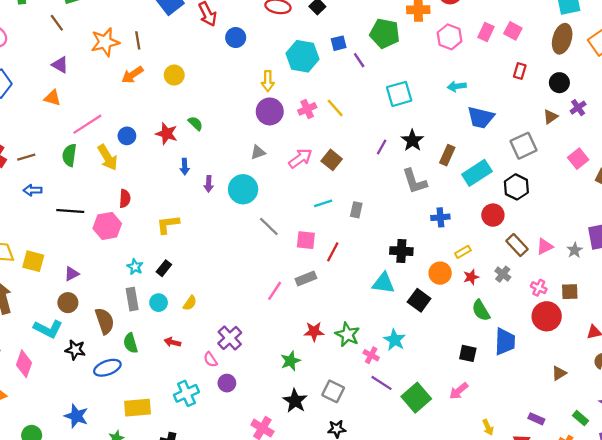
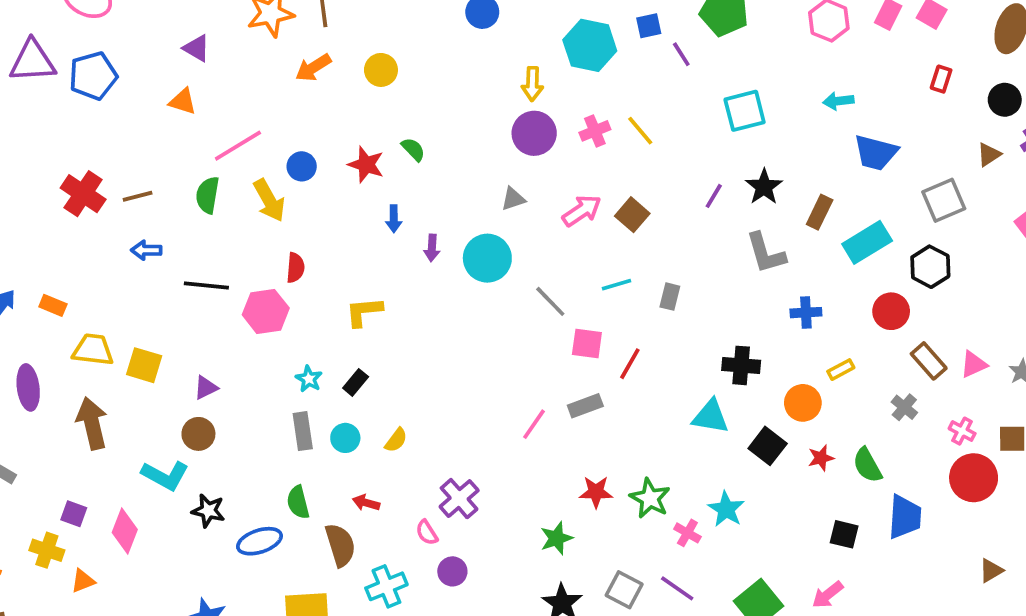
gray line: (269, 226) -> (550, 301), moved
red star: (471, 277) -> (821, 458), moved
brown semicircle: (105, 321) -> (340, 545), moved
purple line: (381, 383) -> (677, 588), moved

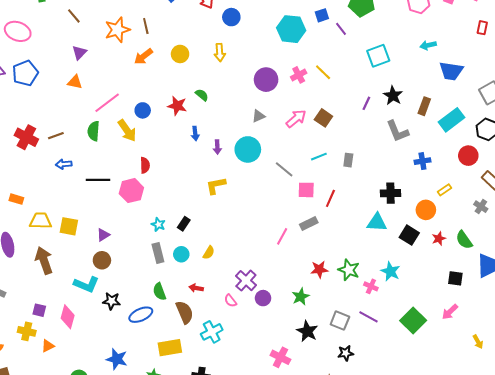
purple triangle: (196, 48) -> (79, 53), turned 49
yellow arrow: (532, 84) -> (220, 53), moved
yellow L-shape: (364, 312) -> (216, 186), moved
purple circle: (452, 571) -> (263, 298), moved

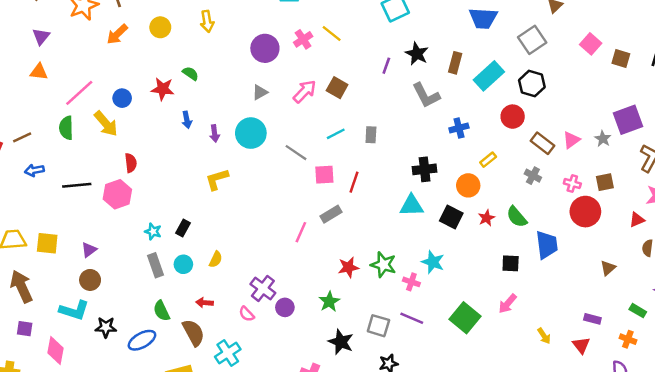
purple square: (39, 310) -> (25, 329), moved

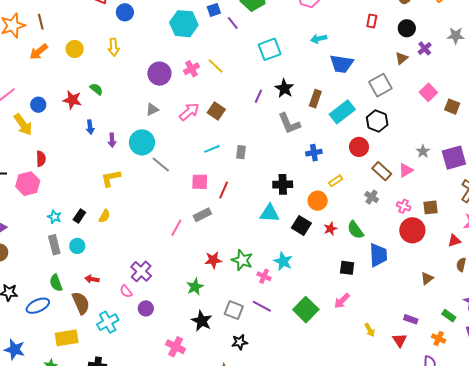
gray star: (603, 139) -> (423, 151), moved
gray line: (296, 153) -> (161, 165), moved
yellow semicircle: (216, 259) -> (104, 216), moved
purple circle: (285, 307) -> (146, 308), moved

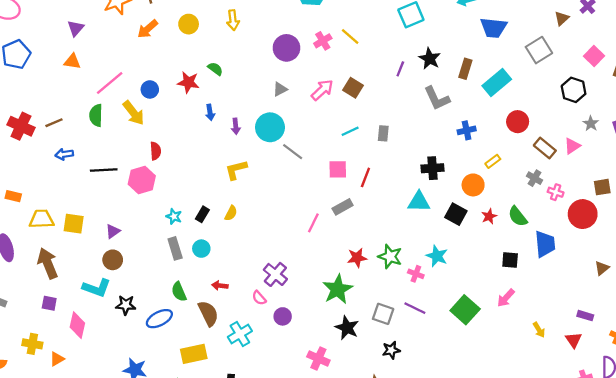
black hexagon: (377, 121) -> (574, 90), moved
pink cross: (404, 206) -> (556, 192), moved
green star: (195, 287) -> (338, 289), size x1.5

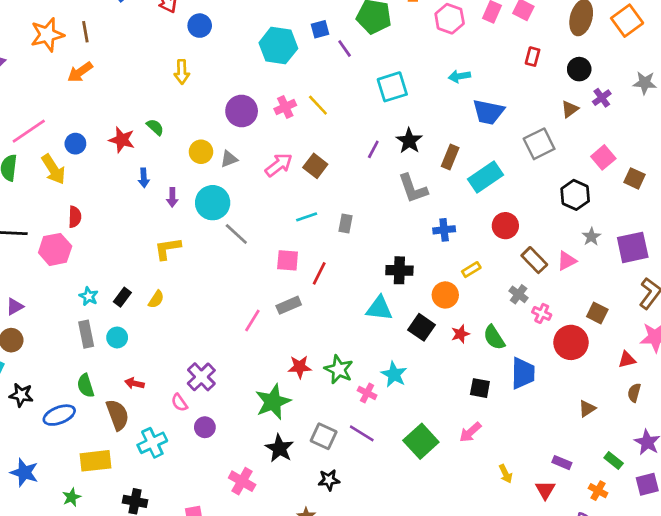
yellow circle: (189, 24) -> (201, 152), moved
brown square: (602, 187) -> (597, 313), turned 30

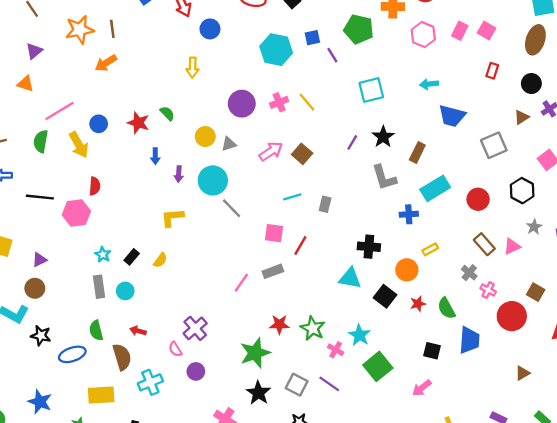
cyan rectangle: (485, 177) -> (435, 188), moved
red circle: (505, 226) -> (478, 199), moved
green square: (421, 441) -> (378, 366), moved

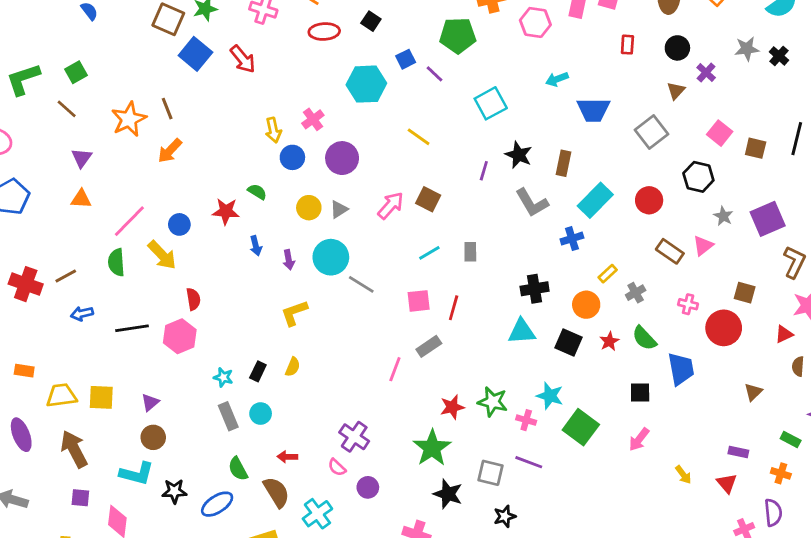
blue circle: (210, 29) -> (292, 157), moved
pink cross: (279, 102) -> (313, 119), moved
gray cross: (469, 273) -> (636, 293), moved, turned 35

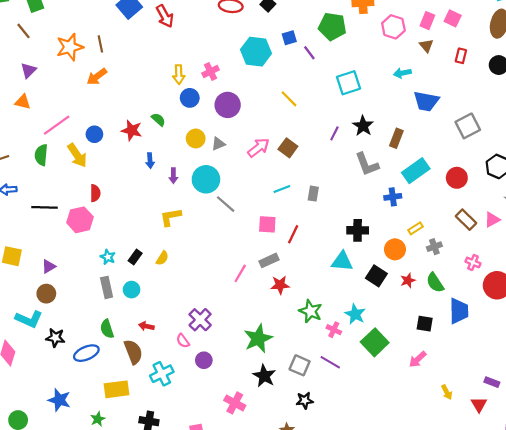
brown triangle: (676, 91) -> (426, 46), moved, turned -32
red star: (452, 407) -> (280, 285), moved

